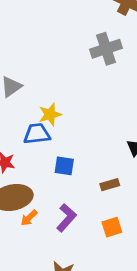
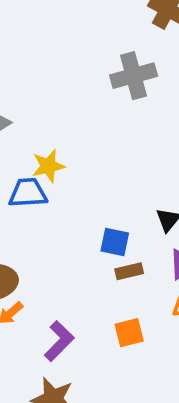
blue square: (64, 166) -> (115, 242), moved
purple L-shape: (66, 218) -> (59, 341), moved

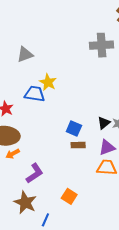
yellow star: (48, 166) -> (48, 82), turned 30
orange square: (129, 333) -> (69, 196), moved, turned 35

